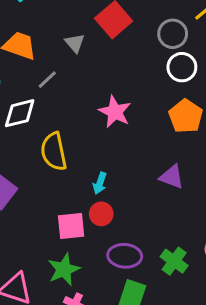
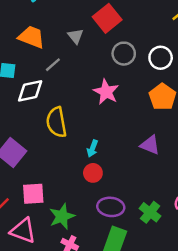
gray circle: (173, 34) -> (124, 54), moved
pink square: (71, 226) -> (33, 194), moved

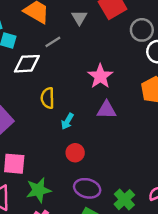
gray circle: (124, 54) -> (142, 30), moved
yellow semicircle: (56, 122) -> (48, 98), size x0.7
purple triangle: (150, 145) -> (107, 110), moved, turned -30
cyan arrow: (92, 148) -> (67, 121), moved

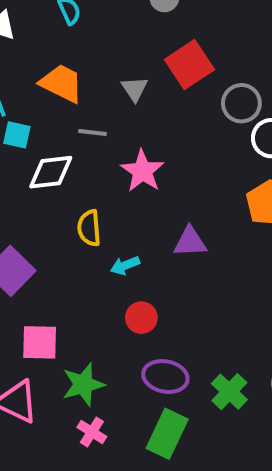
gray line: (53, 42) -> (92, 133), turned 42
pink star: (100, 76) -> (142, 171), moved
cyan arrow: (67, 121) -> (125, 265), turned 42

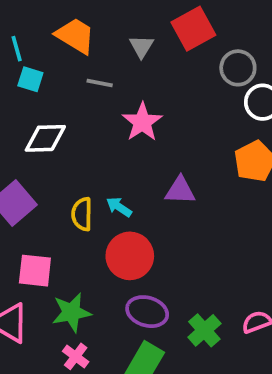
white diamond: (51, 172) -> (45, 138), moved
yellow semicircle: (89, 228) -> (82, 214), moved
cyan arrow: (125, 265) -> (119, 207), turned 50
red circle: (141, 318) -> (130, 256), size x1.6

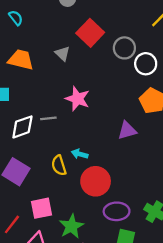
gray line: (100, 83) -> (48, 118), moved
purple triangle: (180, 191) -> (127, 130), moved

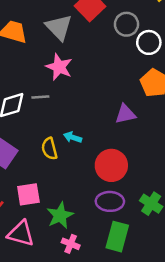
gray triangle: (62, 54) -> (59, 27), size x1.6
pink star: (77, 99) -> (59, 67), moved
red circle: (96, 181) -> (111, 165), moved

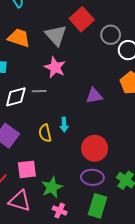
purple triangle: (125, 114) -> (94, 96), moved
cyan arrow: (73, 137) -> (64, 125), turned -112

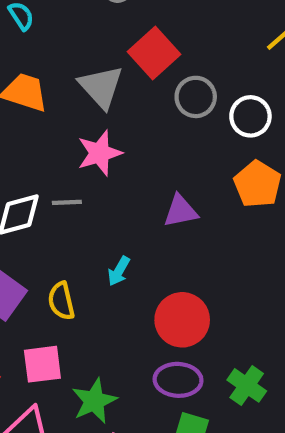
gray circle: (111, 35) -> (196, 97), moved
pink star: (55, 67) -> (99, 153), turned 30
cyan arrow: (64, 125) -> (119, 271), turned 32
yellow semicircle: (45, 133) -> (61, 301), moved

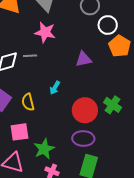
white circle: (250, 116) -> (108, 25), moved
pink star: (99, 153) -> (45, 32), turned 30
green cross: (247, 385) -> (113, 105), moved

